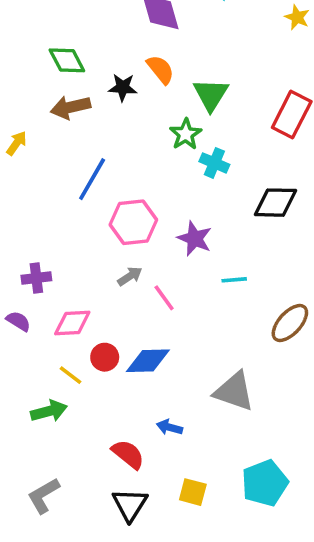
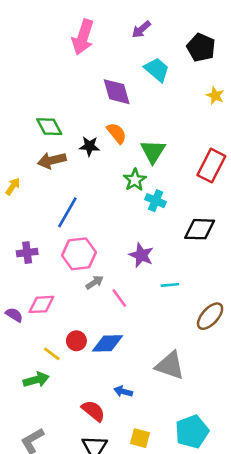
pink hexagon: (133, 222) -> (79, 254), moved
purple cross: (36, 278) -> (27, 253), moved
pink diamond: (72, 323) -> (41, 304), moved

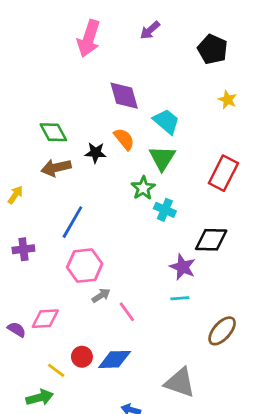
cyan trapezoid: (157, 70) -> (166, 121), moved
purple cross: (27, 253) -> (23, 249), moved
purple star: (141, 255) -> (183, 267), moved

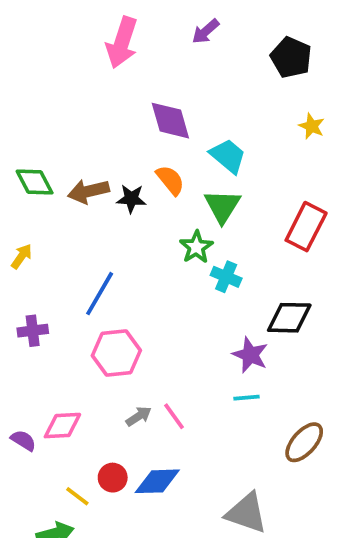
green diamond: (53, 132) -> (35, 182), moved
brown arrow: (56, 168) -> (88, 191), moved
gray arrow: (101, 296) -> (139, 416), moved

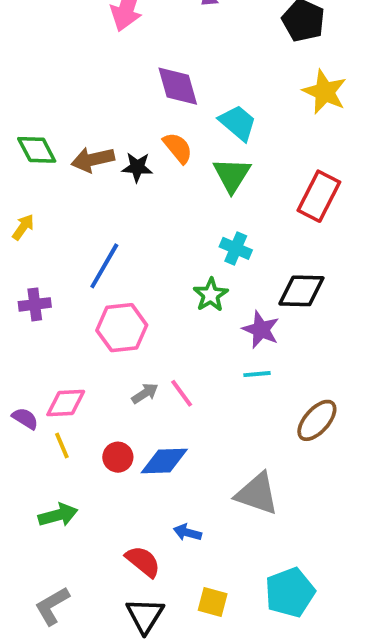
yellow star: (312, 126) -> (325, 92), size x1.6
green star: (196, 247) -> (211, 295), moved
yellow line: (77, 496) -> (62, 446), moved, turned 30

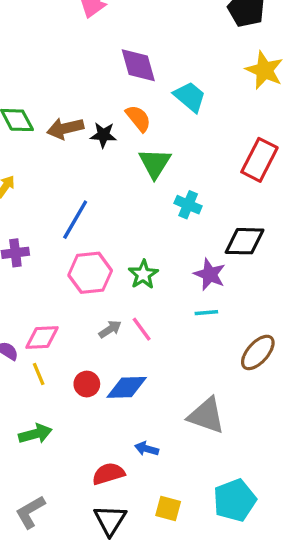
green triangle: (232, 175) -> (155, 163), moved
green star: (211, 295) -> (143, 274), moved
red semicircle: (143, 561) -> (108, 474), turned -56

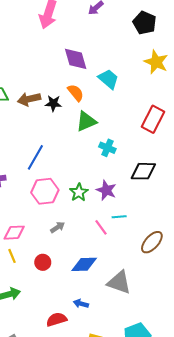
green triangle: (155, 163) -> (86, 121), turned 35
purple star: (210, 274) -> (106, 190), moved
pink line: (142, 329) -> (101, 227), moved
blue diamond: (127, 387) -> (84, 264), moved

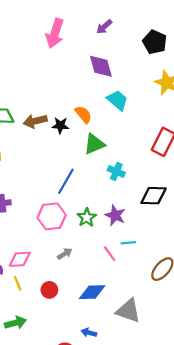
purple diamond: (76, 59) -> (101, 66), moved
blue line: (35, 157) -> (66, 181), moved

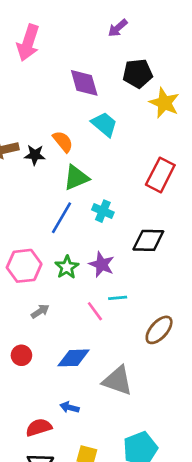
purple arrow: (104, 27) -> (118, 28), moved
black pentagon: (155, 42) -> (138, 73), moved, turned -30
blue line: (66, 181) -> (61, 218), moved

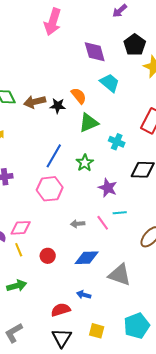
black pentagon: (138, 73) -> (135, 45), turned -30
cyan cross: (103, 211) -> (117, 142), moved
blue line: (61, 218) -> (54, 156), moved
green star: (67, 267) -> (85, 163), moved
gray arrow: (40, 311) -> (78, 224), moved, turned -152

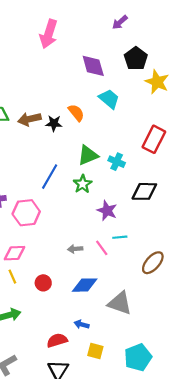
green triangle: (89, 123) -> (88, 155), moved
pink hexagon: (50, 189) -> (26, 213), moved
yellow square: (97, 331) -> (95, 351), moved

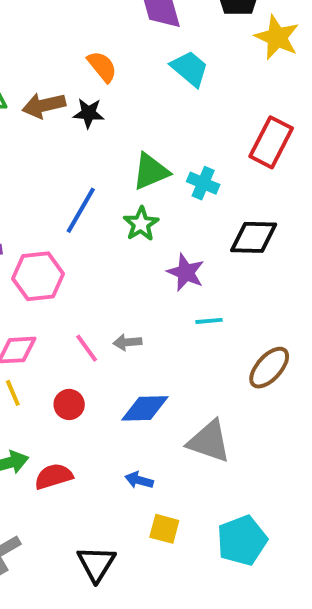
orange semicircle: (76, 113) -> (102, 67), moved
pink line: (102, 248) -> (87, 348), moved
red semicircle: (57, 340) -> (54, 476), moved

